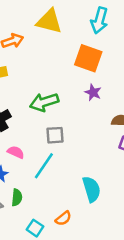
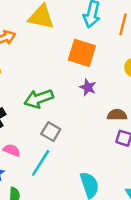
gray square: (55, 135) -> (51, 132), turned 36

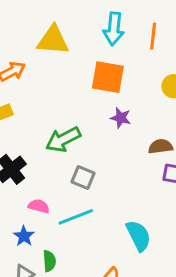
cyan line: (41, 163) -> (76, 217), turned 44

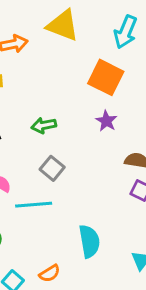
green arrow: (63, 139) -> (44, 125), size x0.7

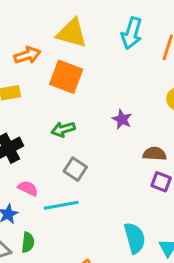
orange square: (106, 77) -> (66, 77), moved
cyan semicircle: (89, 241) -> (135, 238), moved

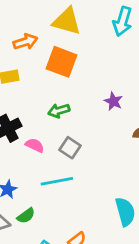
pink semicircle: (28, 188) -> (35, 145), moved
green semicircle: (28, 242) -> (26, 216), turned 48

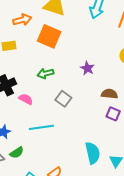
gray square: (70, 148) -> (63, 99), moved

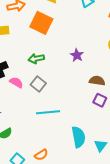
gray square: (63, 99) -> (38, 84), moved
cyan line: (41, 127) -> (48, 112), moved

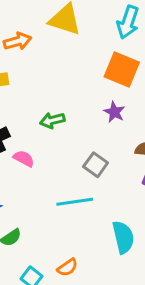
orange square: (41, 23) -> (122, 70), moved
gray square: (38, 84) -> (96, 165), moved

